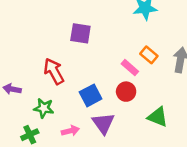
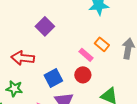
purple square: (80, 33) -> (45, 26), turned 36
red arrow: (54, 71) -> (23, 58), turned -55

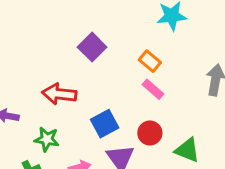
orange rectangle: (102, 44) -> (150, 61), moved
red circle: (83, 75) -> (150, 133), moved

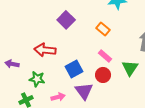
pink rectangle: (153, 89) -> (105, 56), moved
green triangle: (187, 150) -> (130, 68), moved, turned 42

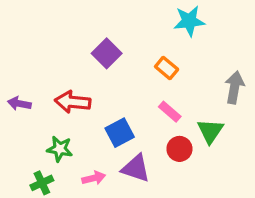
purple arrow: (12, 64) -> (19, 104), moved
red circle: (103, 75) -> (179, 149), moved
purple triangle: (84, 91) -> (136, 168), turned -36

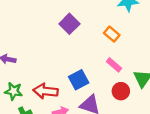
red arrow: (73, 102) -> (45, 91), moved
green star: (60, 149) -> (14, 91), moved

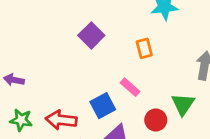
orange rectangle: (112, 34) -> (144, 48), turned 35
pink rectangle: (114, 65) -> (130, 87), moved

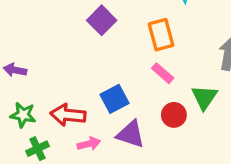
orange rectangle: (144, 48) -> (161, 35), size x1.4
pink rectangle: (130, 87) -> (163, 73), moved

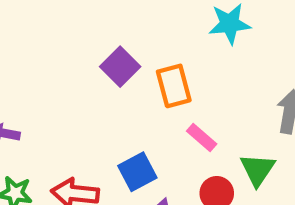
orange rectangle: (161, 35) -> (174, 86), moved

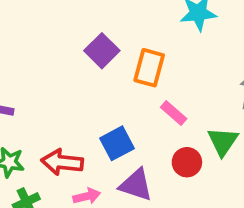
orange rectangle: (174, 86) -> (149, 68), turned 30

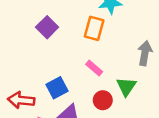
orange rectangle: (149, 68) -> (94, 28), moved

